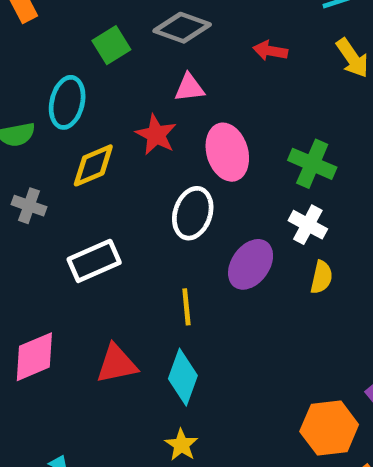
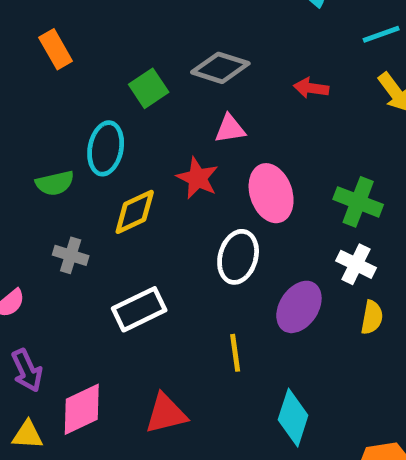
cyan diamond: (183, 377) -> (293, 418), moved

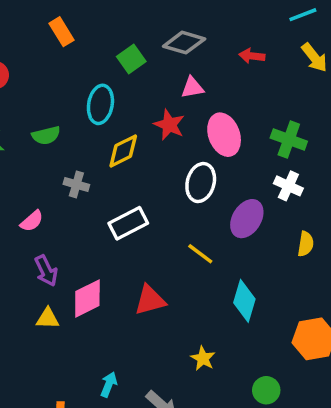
green semicircle: (55, 183) -> (46, 135), moved
yellow semicircle: (372, 317) -> (306, 244), moved
yellow line: (235, 353) -> (200, 254), turned -44

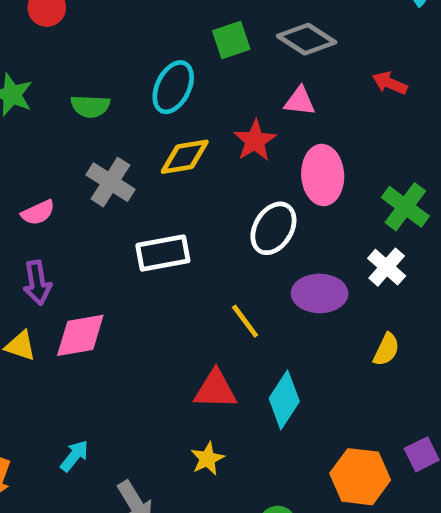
gray cross: (76, 184) -> (110, 182), size x1.4
purple ellipse: (247, 219) -> (320, 293), turned 42
red triangle: (150, 300) -> (215, 389), moved

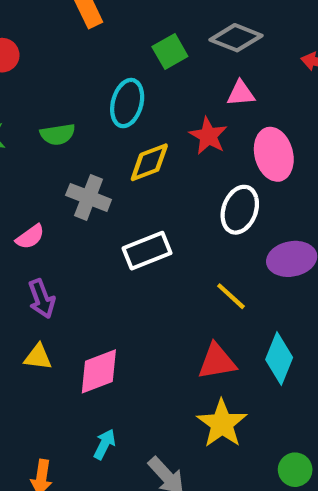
pink diamond: (80, 335) -> (99, 371), moved
yellow star: (207, 459) -> (222, 424), size x1.6

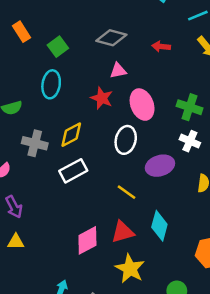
green square: (170, 52) -> (58, 47), moved
yellow diamond: (149, 162) -> (71, 135), moved
pink diamond: (99, 371) -> (87, 240), moved

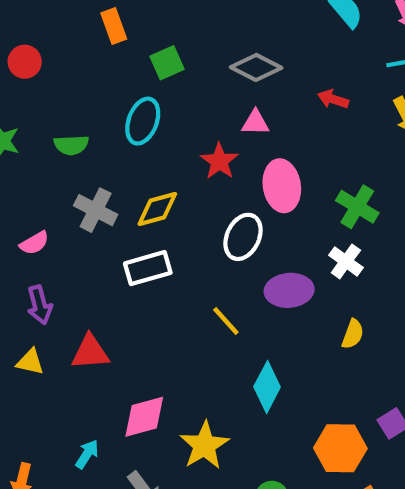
red triangle: (123, 232) -> (90, 352), moved
pink diamond: (87, 240) -> (144, 417), moved

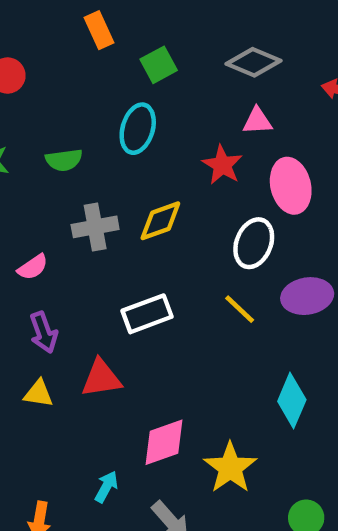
gray cross: (96, 210) -> (95, 227), turned -33
white rectangle: (148, 268) -> (147, 314), moved
yellow line: (226, 321) -> (240, 309), moved

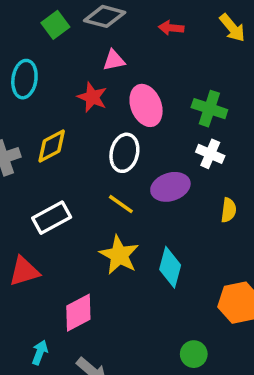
green square: (159, 65) -> (55, 25), moved
yellow star: (230, 468) -> (119, 255), moved

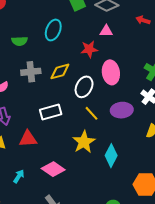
red star: (92, 97) -> (89, 49), turned 30
pink ellipse: (146, 105) -> (111, 72), moved
white ellipse: (124, 153) -> (84, 87), moved
pink diamond: (78, 313) -> (53, 169), turned 50
cyan arrow: (40, 352) -> (19, 176), moved

